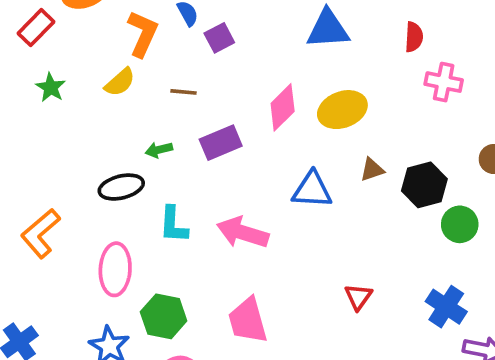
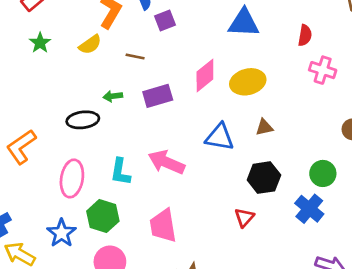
black hexagon: (424, 185) -> (264, 178), moved
cyan L-shape: (173, 225) -> (120, 172), moved
blue cross: (446, 307) -> (309, 209), moved

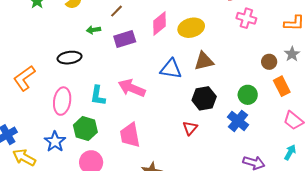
brown line: (135, 57) -> (116, 11), moved, turned -56
green arrow: (113, 96) -> (93, 30), moved
brown triangle: (264, 127) -> (204, 61), size x1.5

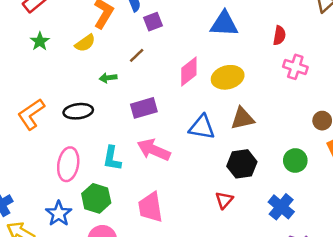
purple rectangle: (125, 39) -> (144, 108), moved
orange L-shape: (24, 78) -> (31, 114), moved
blue cross: (238, 121) -> (281, 207), moved

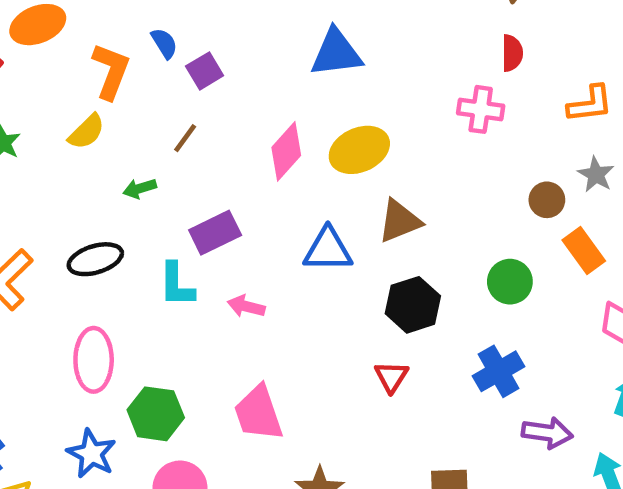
red semicircle: (279, 35) -> (512, 53), moved
pink arrow: (154, 150) -> (246, 306), size x0.6
cyan L-shape: (112, 158) -> (177, 285), moved
blue cross: (281, 207) -> (498, 371), turned 30

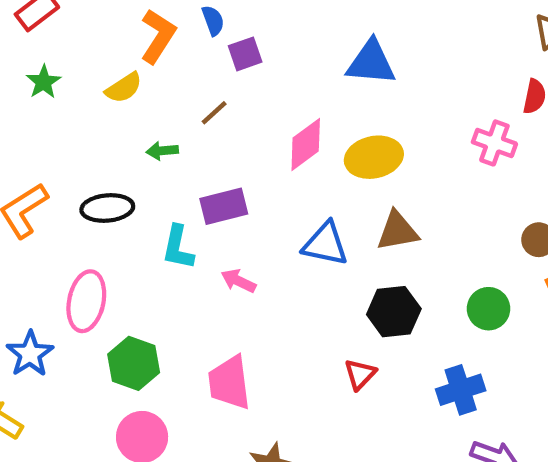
blue star: (91, 454) -> (30, 354), moved

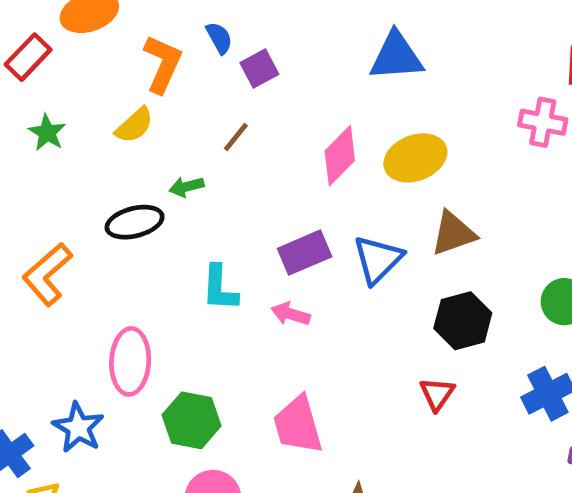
purple rectangle: (224, 206) -> (305, 253), moved
black ellipse: (107, 208) -> (135, 222), moved
blue triangle: (325, 244) -> (378, 259), turned -48

